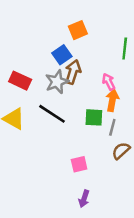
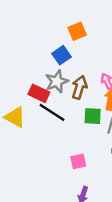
brown arrow: (73, 72) -> (79, 87), moved
red rectangle: (20, 81) -> (39, 93), moved

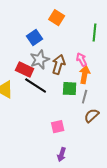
orange square: (77, 31) -> (57, 18), turned -35
blue square: (62, 55) -> (35, 38), moved

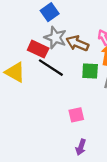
gray star: (40, 60) -> (55, 38), turned -30
brown arrow: (59, 65) -> (77, 43), turned -84

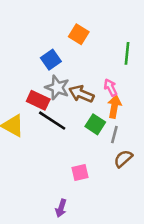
green square: (90, 71) -> (95, 124), turned 30
purple arrow: (81, 147) -> (61, 208), moved

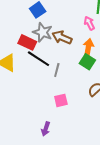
pink arrow: (111, 88) -> (89, 23), moved
green square: (95, 124) -> (87, 62), moved
gray line: (114, 135) -> (57, 70), moved

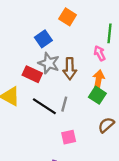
brown arrow: (62, 37) -> (70, 69), turned -114
black line: (39, 59) -> (44, 106), moved

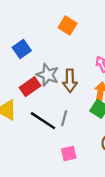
blue square: (43, 39) -> (22, 49), moved
red rectangle: (32, 74) -> (30, 87), turned -60

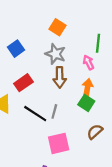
gray star: (48, 75) -> (55, 54), moved
pink square: (69, 153) -> (59, 143), size x1.5

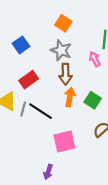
orange arrow: (87, 88) -> (70, 97), moved
gray line: (54, 111) -> (23, 109), moved

